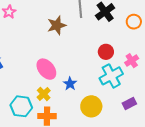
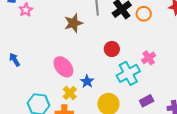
orange circle: (134, 22) -> (144, 14), moved
red circle: (106, 52) -> (112, 49), moved
yellow cross: (44, 94) -> (70, 93), moved

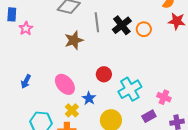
red circle: (112, 49) -> (104, 74), moved
pink cross: (149, 58) -> (164, 97), moved, turned -32
blue arrow: (15, 60) -> (26, 81), moved, turned -120

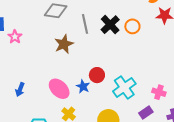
blue star: (89, 98) -> (83, 86), moved

